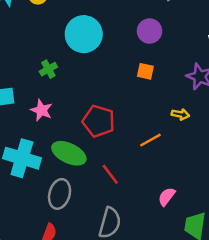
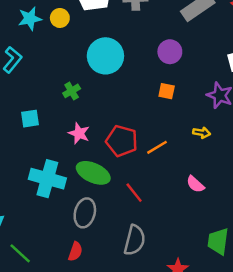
pink star: (42, 110) -> (79, 133), moved
orange line: (150, 140) -> (157, 147), moved
pink semicircle: (167, 197) -> (195, 184), moved, turned -84

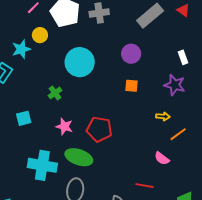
cyan star: (30, 19) -> (21, 49), moved
orange line: (157, 147) -> (178, 134), moved
red line: (134, 193) -> (144, 186), moved, turned -36

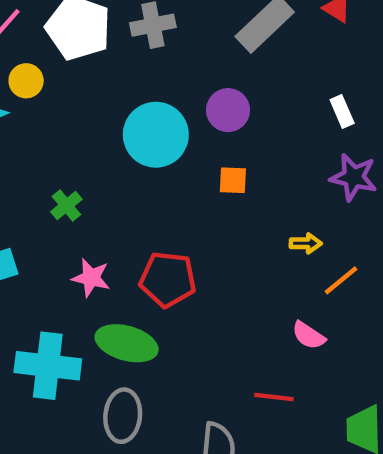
cyan circle: (80, 62) -> (156, 135), moved
purple star: (175, 85) -> (353, 177), moved

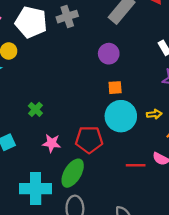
cyan circle: (156, 135) -> (121, 116), moved
green ellipse: (127, 343) -> (73, 173), turned -68
red line: (274, 397) -> (136, 165), moved

